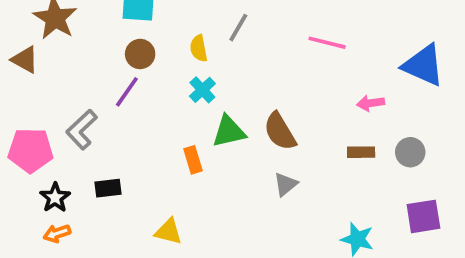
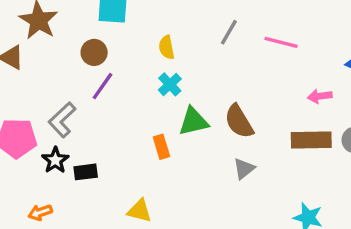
gray line: (238, 28) -> (229, 32), moved
brown circle: (140, 54) -> (94, 52), moved
brown rectangle: (361, 152) -> (311, 140), size x1.6
black star: (55, 198) -> (55, 160), moved

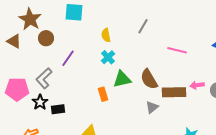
pink line: (281, 42) -> (177, 50), moved
brown circle: (94, 52) -> (46, 38), moved
pink arrow: (320, 96) -> (197, 85), moved
brown rectangle: (311, 140) -> (174, 92), moved

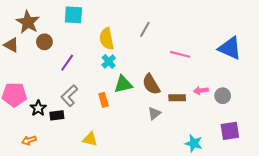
yellow semicircle: (106, 35) -> (107, 39), size x1.5
gray L-shape: (44, 78) -> (69, 96), moved
brown rectangle: (174, 92) -> (177, 98), size x0.7

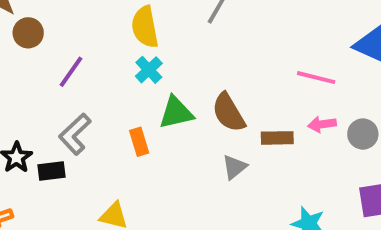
pink line: (180, 54) -> (316, 78), moved

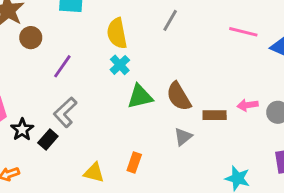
pink line: (316, 78) -> (243, 32), moved
orange rectangle: (139, 142) -> (134, 163), moved, turned 36
black rectangle: (52, 171) -> (48, 140), turned -42

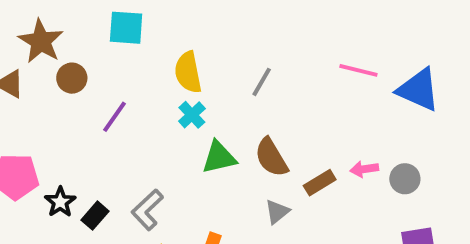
gray line: (170, 20) -> (262, 82), moved
gray L-shape: (65, 112) -> (147, 210), moved
brown rectangle: (215, 115) -> (320, 183), turned -30

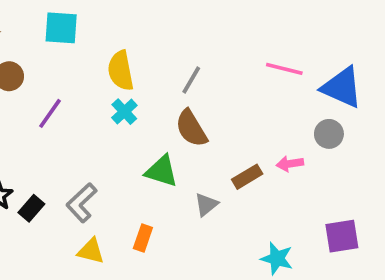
green triangle: (219, 157) -> (162, 171), moved, turned 30
brown semicircle: (271, 157) -> (191, 128), moved
gray circle: (405, 179) -> (329, 134), moved

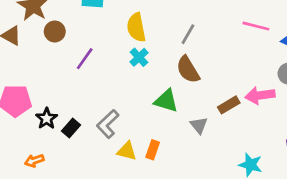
pink arrow: (290, 164) -> (260, 95), size x1.5
gray triangle: (206, 205) -> (199, 125), turned -30
yellow triangle: (91, 251) -> (127, 151), moved

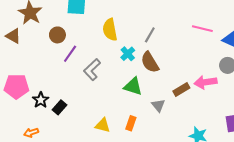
brown circle: (55, 31) -> (57, 35), moved
cyan cross: (139, 57) -> (128, 54), moved
gray L-shape: (108, 124) -> (92, 70), moved
orange rectangle: (153, 150) -> (131, 123), moved

